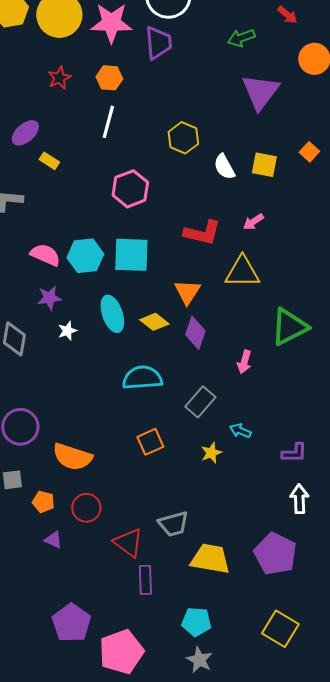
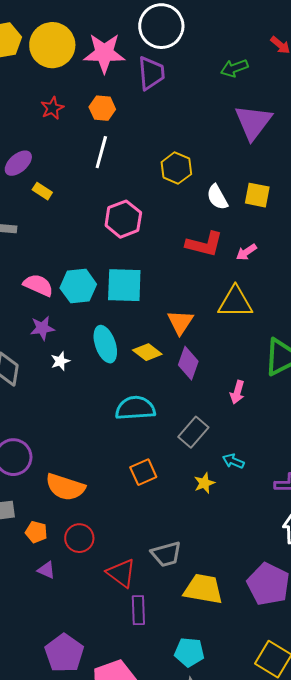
red L-shape: (202, 233) -> (204, 244), moved

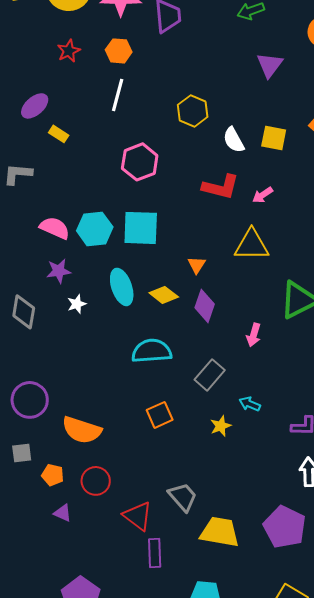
purple triangle: (253, 122) -> (270, 65), size x0.7
orange triangle: (180, 322) -> (197, 265), size x0.7
gray trapezoid: (166, 554) -> (183, 497), turned -116

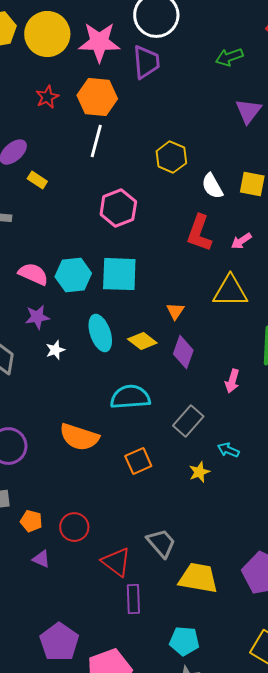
orange hexagon: (119, 51) -> (97, 97), size x1.5
red L-shape: (221, 187) -> (199, 233), turned 96
orange semicircle: (82, 430) -> (79, 437), moved

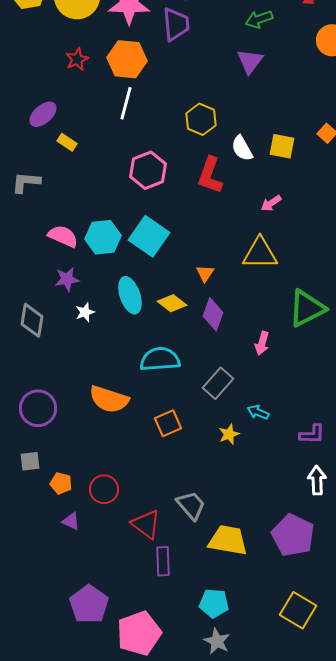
purple triangle: (248, 111) -> (250, 61), moved
red L-shape: (199, 233) -> (210, 175), moved
cyan square: (119, 274) -> (149, 236), turned 33

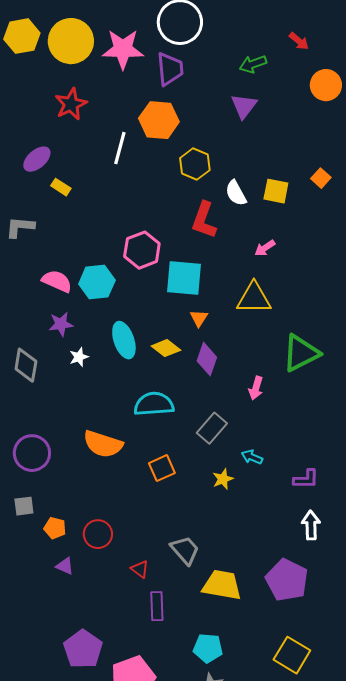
red star: (77, 59) -> (71, 104), size x1.4
orange hexagon: (127, 59) -> (159, 120), moved
pink hexagon: (148, 170) -> (142, 250), moved
cyan square: (149, 236) -> (184, 278), moved, turned -30
red triangle: (146, 524) -> (140, 569), size x0.6

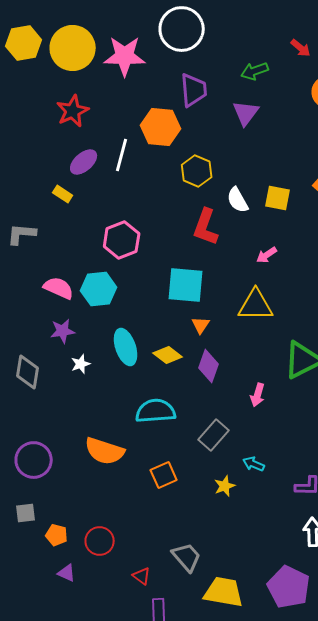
purple trapezoid: (170, 69) -> (194, 90), moved
purple ellipse: (37, 159) -> (84, 162), moved
pink hexagon: (142, 250) -> (122, 240), moved

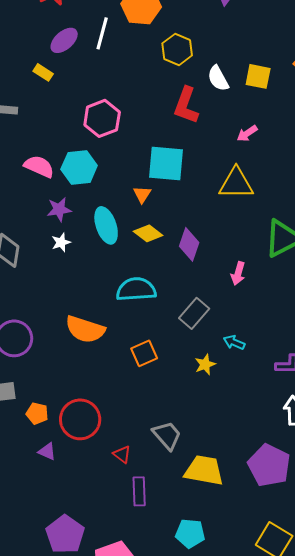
orange triangle: (201, 325) -> (142, 194), moved
purple star: (63, 331) -> (59, 209), moved
red circle: (100, 541) -> (80, 419), size x1.4

